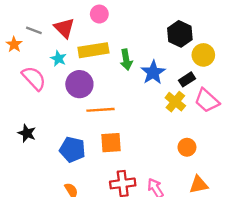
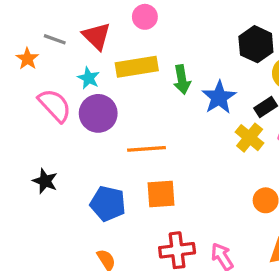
purple circle: (79, 84) -> (98, 113), moved

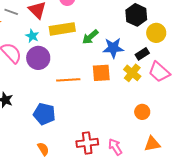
green arrow: (182, 80) -> (90, 37), turned 60
blue star: (219, 97) -> (113, 48), turned 30
orange square: (161, 194) -> (101, 73), moved

